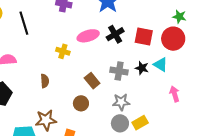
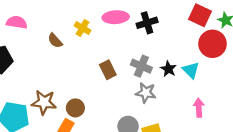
red square: (144, 36) -> (200, 15), moved
brown semicircle: (45, 81) -> (55, 41), moved, turned 128
gray star: (121, 102) -> (146, 93), moved
brown circle: (81, 103) -> (75, 108), moved

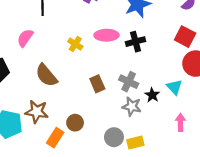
pink semicircle: (17, 22) -> (25, 38), moved, turned -66
brown semicircle: (55, 41) -> (46, 75), moved, size x1.6
black star: (168, 69) -> (152, 95), moved
brown circle: (75, 108) -> (75, 123), moved

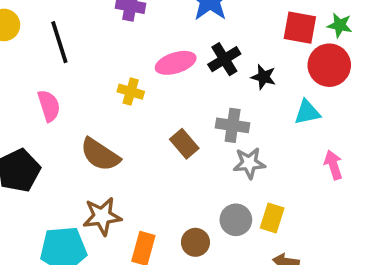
pink semicircle: (25, 38) -> (49, 106), turned 144
cyan triangle: (174, 87) -> (307, 112), turned -42
black star: (152, 95) -> (264, 77), moved
brown circle: (75, 123) -> (195, 242), moved
yellow rectangle: (135, 142) -> (272, 218), turned -42

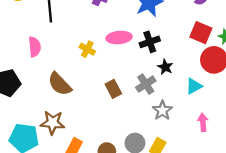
black star: (264, 77) -> (165, 67), moved
cyan triangle: (307, 112) -> (194, 86), turned -30
gray cross: (233, 125) -> (146, 84), turned 36
gray star: (249, 163) -> (162, 110), moved, turned 30

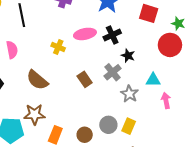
red square: (201, 33) -> (149, 13), moved
cyan triangle: (194, 86) -> (153, 80), moved, turned 35

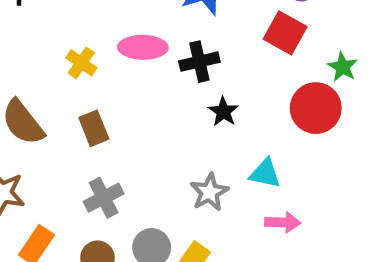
gray cross: (113, 72) -> (104, 198), moved
brown rectangle: (85, 79) -> (94, 128), moved
pink arrow: (166, 101) -> (283, 222), turned 91

